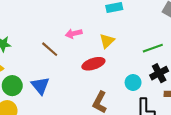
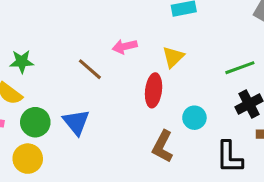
red ellipse: (93, 64) -> (154, 90), turned -65
cyan circle: (133, 83) -> (194, 118), moved

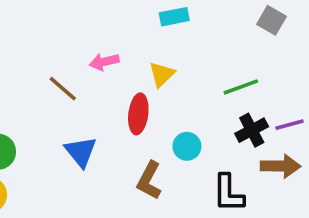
blue triangle: (76, 122) -> (81, 152), moved

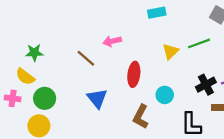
yellow triangle: (162, 74) -> (170, 51), moved
green line: (241, 87) -> (199, 43), moved

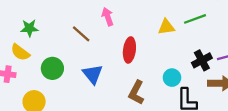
pink arrow: (112, 41) -> (108, 17), turned 84
yellow triangle: (170, 51) -> (166, 27), turned 36
cyan circle: (165, 95) -> (172, 78), moved
green circle: (45, 98) -> (52, 68), moved

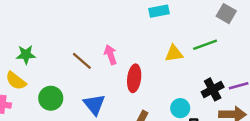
pink arrow: (108, 17) -> (111, 55), moved

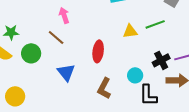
pink arrow: (111, 55) -> (64, 15), moved
green circle: (51, 98) -> (31, 53), moved

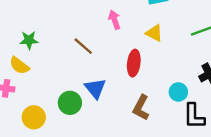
pink arrow: (64, 15) -> (114, 20), moved
yellow triangle: (130, 31) -> (154, 33), moved, turned 35
green circle: (31, 53) -> (70, 103), moved

